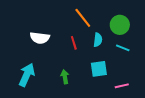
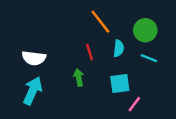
white semicircle: (40, 38) -> (34, 58), moved
green arrow: (65, 77) -> (79, 77), moved
pink line: (122, 86) -> (134, 104), moved, turned -40

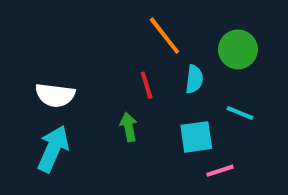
cyan line: (149, 58) -> (240, 113), moved
pink line: (134, 104) -> (220, 171), turned 35

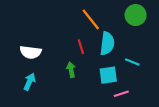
green circle: (238, 49) -> (136, 15), moved
cyan semicircle: (194, 79) -> (107, 43), size x1.5
cyan arrow: (53, 149) -> (30, 82), size x0.7

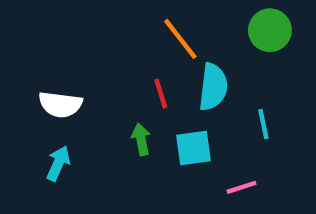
cyan line: (132, 62) -> (263, 124), turned 56
cyan square: (108, 75) -> (194, 148), moved

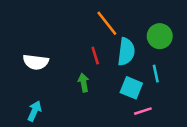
green circle: (270, 30) -> (160, 36), moved
cyan square: (194, 148) -> (131, 88), moved, turned 30
cyan arrow: (58, 163) -> (34, 111), moved

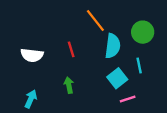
red line: (95, 56) -> (71, 49), moved
green arrow: (84, 83) -> (69, 85), moved
cyan square: (131, 88) -> (117, 78), turned 30

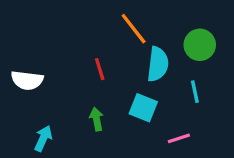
white semicircle: (32, 55) -> (27, 80), moved
cyan square: (117, 78) -> (143, 108), moved, turned -30

